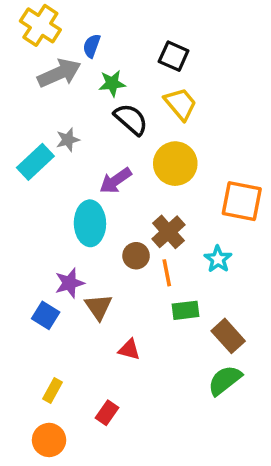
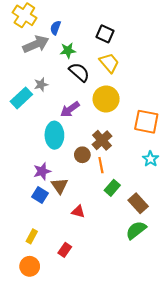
cyan star: (218, 259) -> (150, 159), moved
green rectangle: (186, 310) -> (112, 188), turned -42
blue square: (46, 315) -> (40, 195), moved

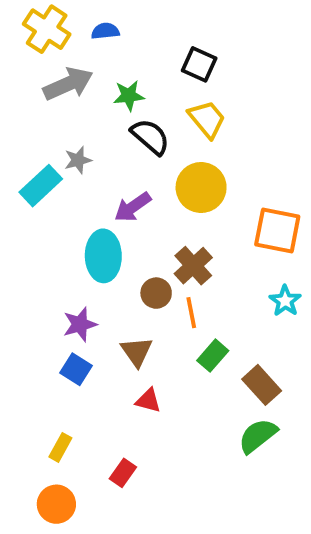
blue semicircle: (55, 28) -> (105, 31), moved, turned 64
brown triangle: (60, 186) -> (137, 352), moved

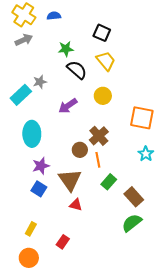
gray arrow: (68, 84) -> (24, 40), moved, size x0.7
yellow circle: (201, 187) -> (103, 96), size x0.7
cyan ellipse: (103, 256) -> (32, 134), moved
brown triangle: (137, 352) -> (70, 180), size x1.4

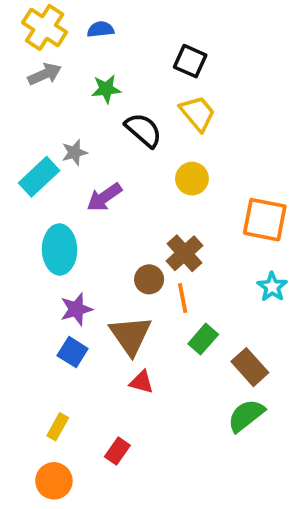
green star: (66, 49) -> (106, 89), moved
purple arrow: (68, 106) -> (104, 197), moved

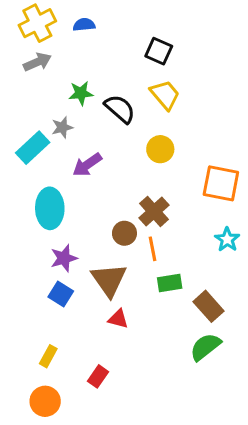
yellow cross: (45, 27) -> (37, 23), turned 30
green star: (106, 89) -> (81, 93), moved
green rectangle: (203, 339) -> (170, 283), turned 40

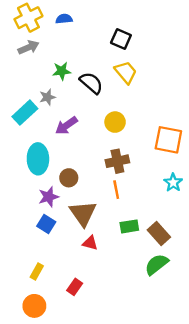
yellow circle: (160, 149) -> (115, 122), moved
brown cross: (154, 211) -> (117, 161), turned 30
brown circle: (124, 233) -> (69, 178), moved
green rectangle: (170, 283) -> (129, 226), moved

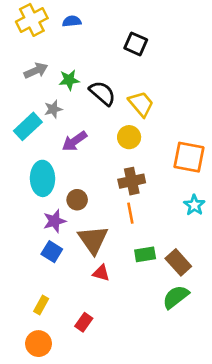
gray arrow: (28, 47) -> (36, 71), moved
yellow trapezoid: (126, 72) -> (141, 104), moved

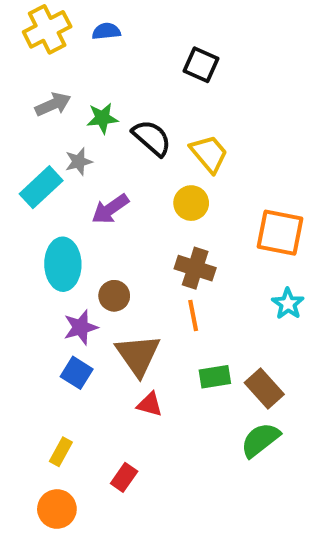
brown cross: (132, 181) -> (195, 268), turned 30

